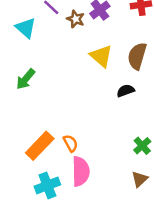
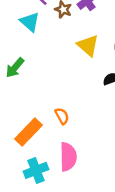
cyan triangle: (26, 28) -> (30, 22), moved
orange semicircle: (70, 143) -> (62, 116), moved

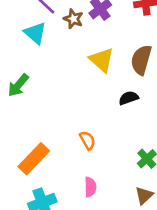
orange semicircle: (62, 116) -> (88, 140), moved
pink semicircle: (68, 157) -> (90, 187), moved, size x0.6

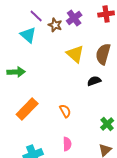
green arrow: (18, 85) -> (16, 72), turned -132
orange rectangle: (34, 159) -> (27, 109), moved

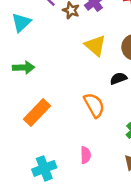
cyan triangle: (28, 35) -> (21, 22), moved, turned 36
orange semicircle: (65, 111) -> (94, 105), moved, size x1.5

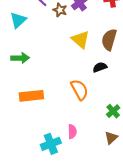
orange rectangle: (37, 112) -> (31, 96), turned 40
cyan cross: (44, 168) -> (51, 144), moved

